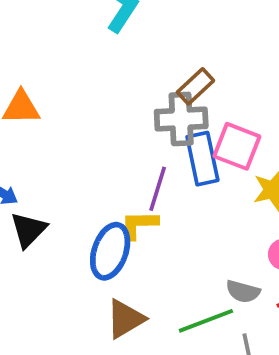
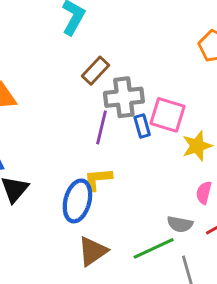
brown rectangle: (195, 86) -> (95, 71), moved
blue rectangle: (202, 159) -> (142, 126), size x0.6
purple line: (158, 189) -> (102, 127), moved

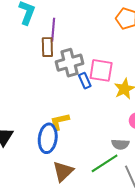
brown rectangle: (95, 71) -> (47, 47), turned -36
purple line: (102, 127) -> (53, 30), moved

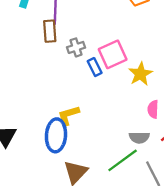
gray cross: (69, 63) -> (76, 47), size x0.6
pink square: (101, 70) -> (113, 54), turned -30

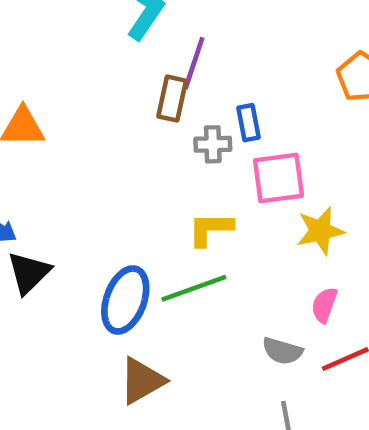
blue rectangle: (95, 67) -> (249, 123), moved
yellow L-shape: (68, 115) -> (210, 229), moved
green line: (123, 160) -> (194, 288), moved

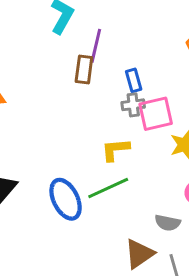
gray cross: (213, 144) -> (133, 105), moved
blue ellipse: (125, 300) -> (66, 199), turned -42
brown triangle: (142, 381) -> (139, 254), moved

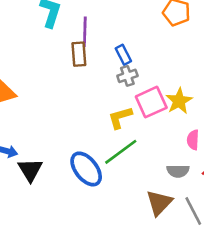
pink square: (156, 114) -> (151, 102), moved

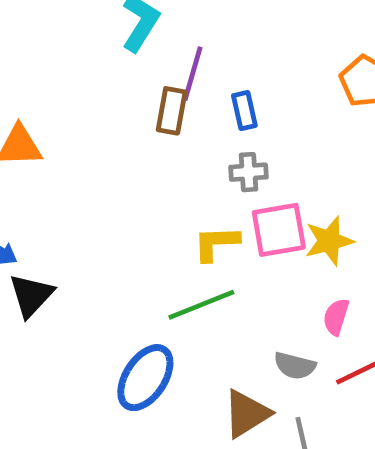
blue rectangle: (123, 55) -> (244, 111), moved
blue ellipse: (86, 169) -> (145, 378), moved, turned 57

